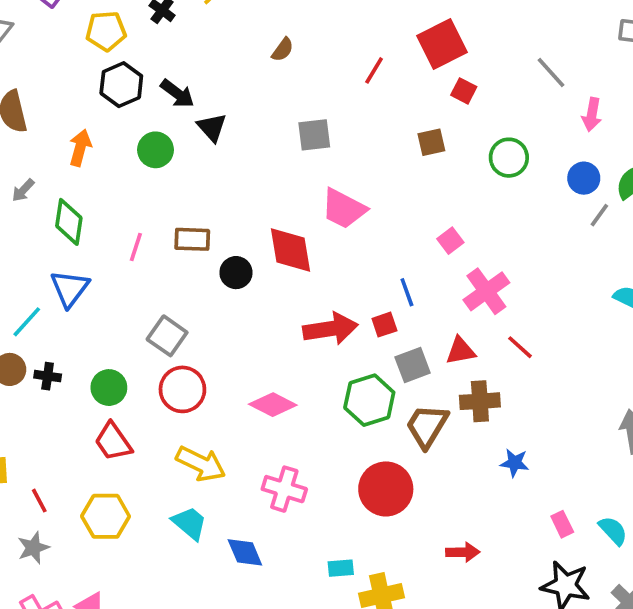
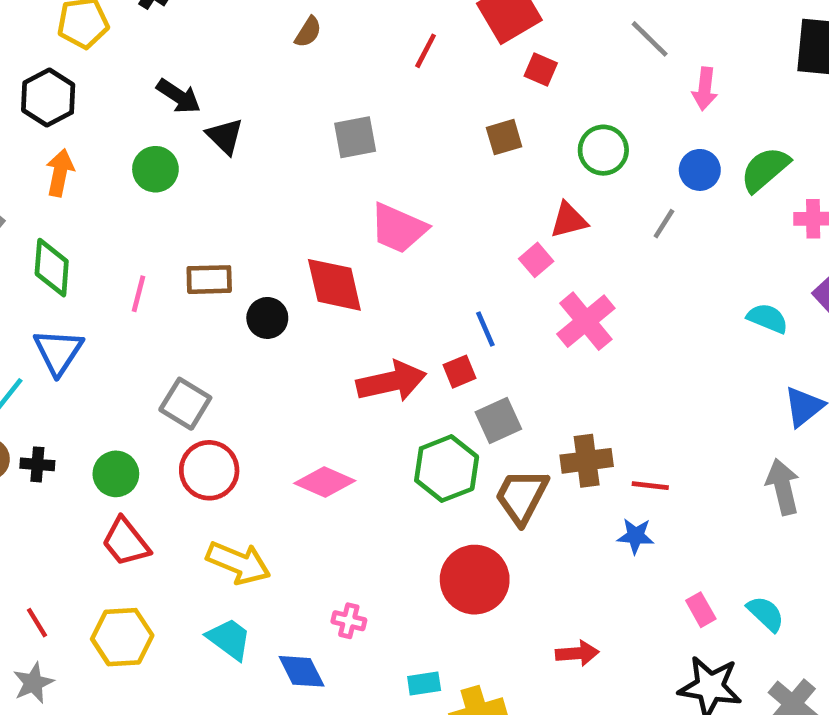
black hexagon: (121, 85) -> (48, 98), moved
gray line: (599, 215) -> (664, 224), moved
red line: (520, 347) -> (650, 486), moved, turned -32
red triangle: (460, 351) -> (569, 220), moved
pink cross: (284, 489) -> (349, 621), moved, size x0.6

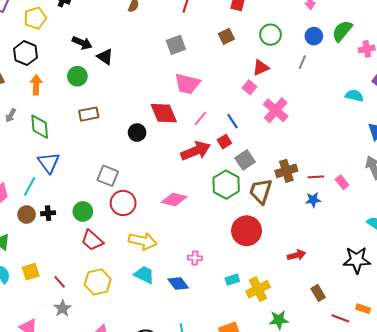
gray square: (355, 137) -> (176, 45), moved
brown rectangle: (209, 280) -> (89, 114), moved
pink line: (139, 294) -> (200, 118), moved, turned 35
pink rectangle: (701, 610) -> (342, 182), moved

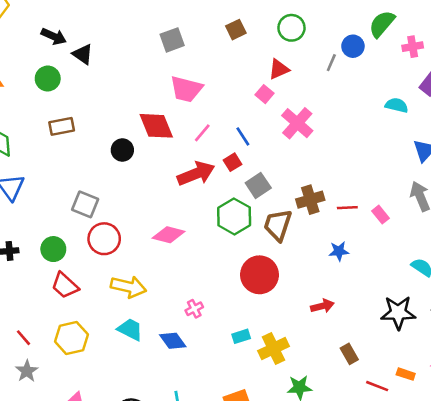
blue circle: (314, 36) -> (353, 46), moved
blue star: (313, 200) -> (339, 251), moved
pink cross: (195, 258) -> (194, 309), turned -32

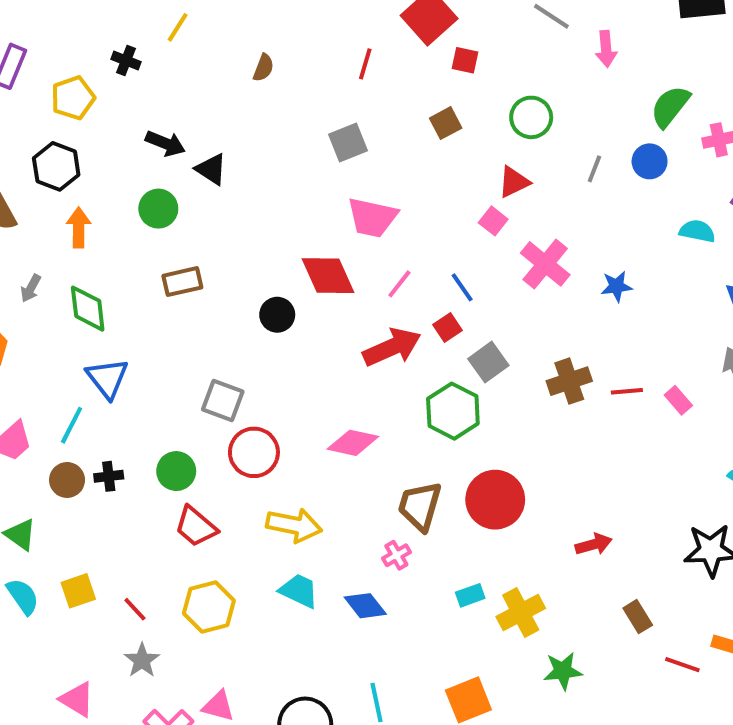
blue circle: (353, 46) -> (650, 161), moved
brown trapezoid: (278, 225) -> (420, 506), moved
blue star: (339, 251) -> (616, 286), moved

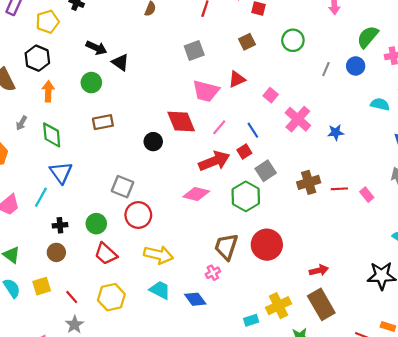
red triangle: (514, 182) -> (237, 79), moved
pink diamond: (353, 443) -> (196, 194), moved
brown circle: (67, 480) -> (56, 252), moved
cyan rectangle: (470, 595) -> (251, 320), moved
brown rectangle: (638, 617) -> (321, 304), moved, size x1.8

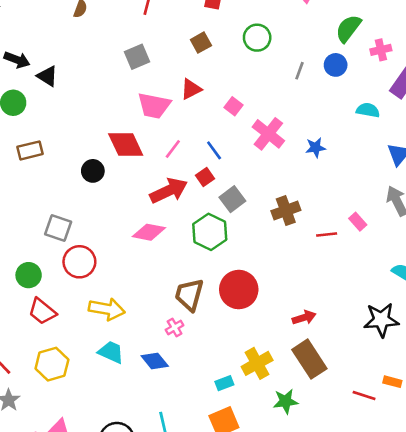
red line: (339, 189) -> (327, 235), moved

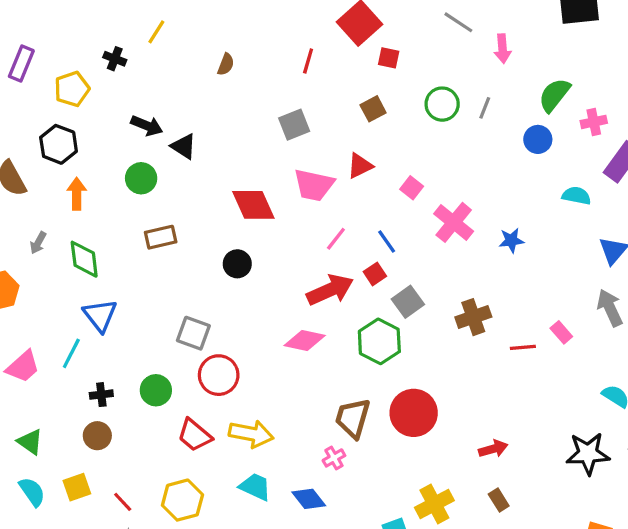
gray line: (299, 71) -> (485, 108), moved
red diamond: (126, 145) -> (253, 205), moved
red trapezoid: (42, 311) -> (195, 435), moved
brown rectangle: (309, 359) -> (499, 500), size x0.5

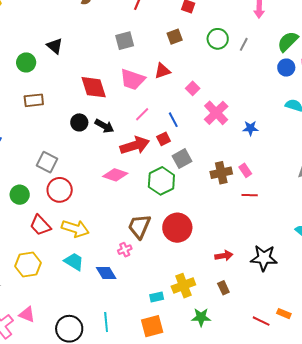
black arrow: (147, 126) -> (104, 126), moved
blue circle: (538, 139) -> (286, 68), moved
pink rectangle: (561, 332) -> (245, 170), moved
black star: (588, 454) -> (264, 258), moved

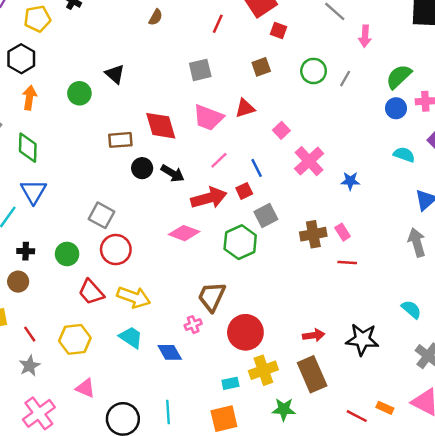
brown rectangle: (34, 100) -> (120, 140), moved
red circle: (177, 228) -> (245, 332), moved
brown rectangle: (223, 288) -> (312, 374), size x2.0
pink triangle: (27, 315) -> (85, 388), moved

